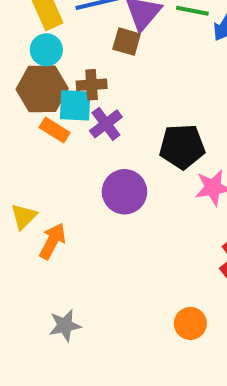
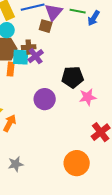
purple cross: (106, 124) -> (36, 56), moved
orange rectangle: (55, 130) -> (11, 69), turned 64
orange circle: (190, 323) -> (77, 163), size x1.6

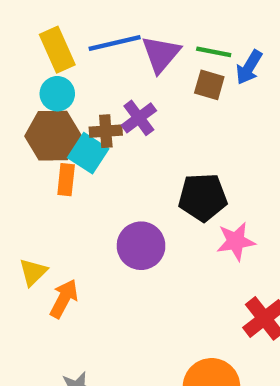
brown square: (46, 26) -> (209, 85), moved
purple cross: (36, 56) -> (139, 118), moved
cyan square: (21, 57) -> (88, 153), turned 30

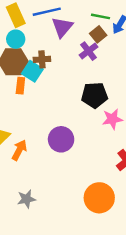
purple triangle: (161, 54) -> (62, 27), moved
brown square: (209, 85) -> (98, 34), turned 35
purple cross: (139, 118) -> (89, 51), moved
purple circle: (141, 246) -> (61, 139), moved

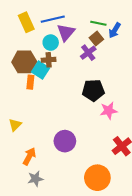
cyan circle: (16, 39) -> (51, 43), moved
purple circle: (61, 139) -> (65, 141), moved
orange arrow: (19, 150) -> (29, 156), moved

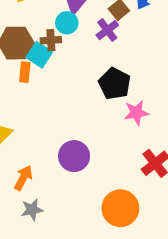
cyan circle: (51, 43) -> (67, 23), moved
black pentagon: (93, 90) -> (115, 84), turned 30

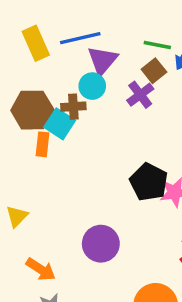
black pentagon: (115, 84) -> (149, 182), moved
orange arrow: (23, 178) -> (41, 269), turned 95

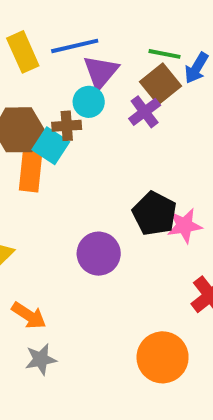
brown square: (154, 71) -> (161, 84), size x1.4
orange rectangle: (43, 144) -> (31, 170), size x1.5
purple circle: (101, 244) -> (99, 254), moved

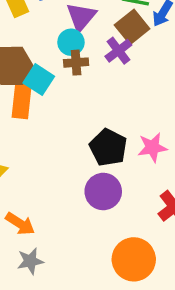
brown cross: (67, 126) -> (76, 63), moved
black pentagon: (155, 214) -> (108, 147), moved
purple circle: (99, 254) -> (103, 192), moved

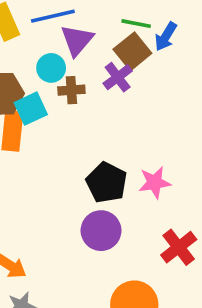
cyan circle: (71, 42) -> (51, 68), moved
cyan square: (39, 80) -> (31, 109), turned 32

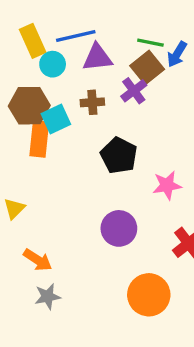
purple triangle: (77, 40) -> (97, 58), turned 44
cyan circle: (51, 68) -> (53, 64), moved
black pentagon: (107, 183) -> (119, 155), moved

